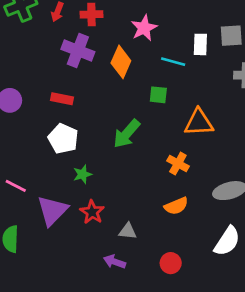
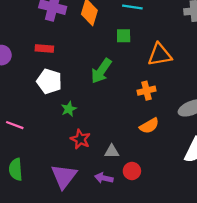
orange cross: (178, 163) -> (147, 91), turned -36
purple triangle: (52, 211) -> (64, 176), moved
red circle: (171, 263) -> (132, 171), moved

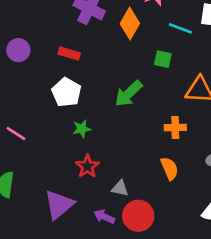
orange semicircle: (149, 126) -> (169, 168), turned -96
red circle: (132, 171) -> (138, 216), size x1.5

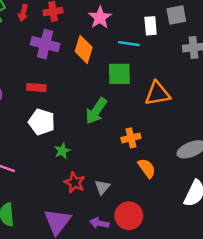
green square: (163, 59) -> (119, 74), size x1.5
orange cross: (175, 128) -> (131, 138), moved
gray triangle: (120, 188) -> (102, 187), moved, turned -49

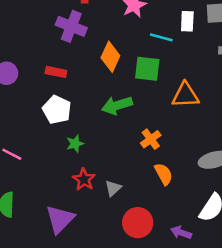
orange diamond: (84, 49) -> (110, 57), moved
green arrow: (96, 111) -> (117, 105), turned 32
orange cross: (131, 138) -> (151, 139), turned -30
purple arrow: (99, 223) -> (181, 233), moved

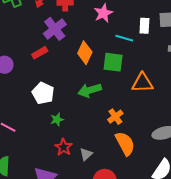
purple cross: (71, 26) -> (55, 29), turned 30
red rectangle: (56, 72) -> (40, 53), moved, turned -42
orange semicircle: (164, 174) -> (125, 144), size x1.4

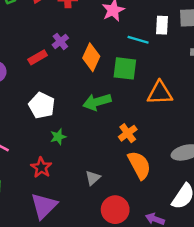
purple cross: (55, 29) -> (60, 41), moved, size x0.6
red star: (64, 147) -> (41, 167), moved

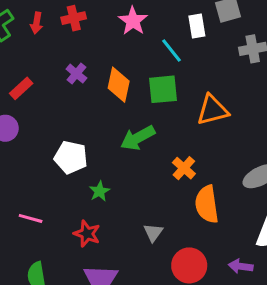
cyan line: (138, 40) -> (171, 50), turned 48
red rectangle: (38, 57) -> (21, 88), moved
orange semicircle: (139, 165) -> (207, 204), turned -148

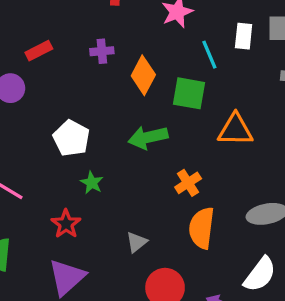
purple cross: (76, 74) -> (102, 51), turned 30
green star: (99, 191) -> (92, 183), turned -30

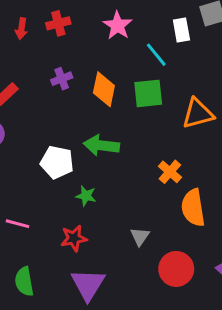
green arrow: (148, 137) -> (101, 145), moved, turned 36
red star: (66, 224) -> (74, 238), turned -30

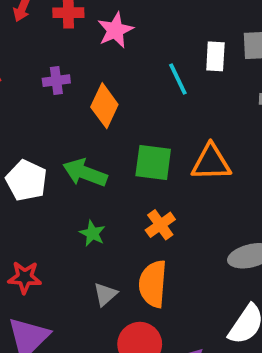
pink star: (117, 25) -> (115, 30), moved
green square: (148, 93) -> (153, 163), moved
green star: (86, 196) -> (92, 233), moved
orange semicircle: (193, 208) -> (153, 284), moved

